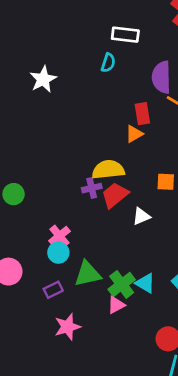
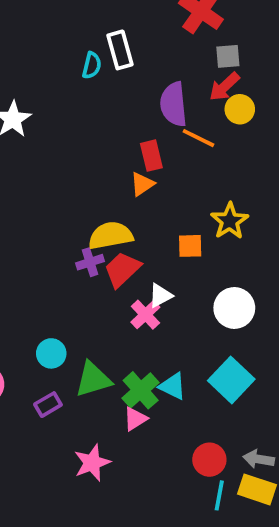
white rectangle: (125, 35) -> (120, 50), turned 72
cyan semicircle: (108, 63) -> (92, 65), moved
pink cross: (59, 236) -> (145, 315), moved
pink star: (67, 327) -> (92, 463), moved

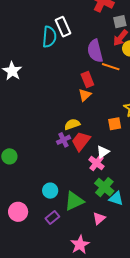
cyan semicircle: (92, 65) -> (49, 37), size x1.5
yellow semicircle: (111, 235) -> (72, 124), size x0.7
green cross: (141, 390) -> (104, 187), moved

